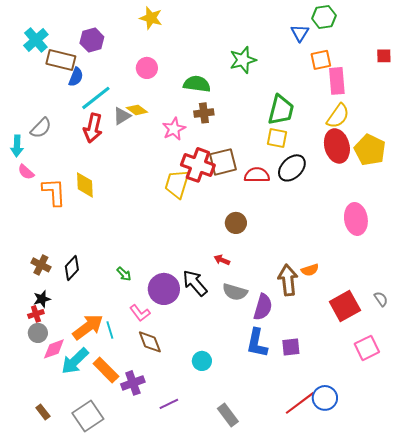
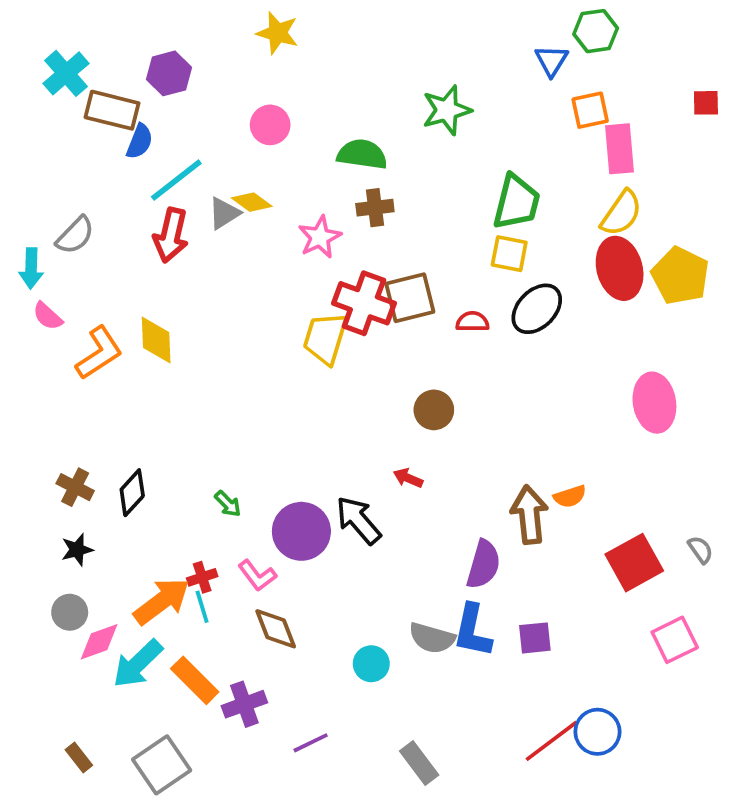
red semicircle: (257, 175) -> (472, 322), size x0.7
orange L-shape: (54, 192) -> (99, 353), turned 60
gray semicircle: (235, 292) -> (432, 638), moved
red cross: (36, 314) -> (202, 577), moved

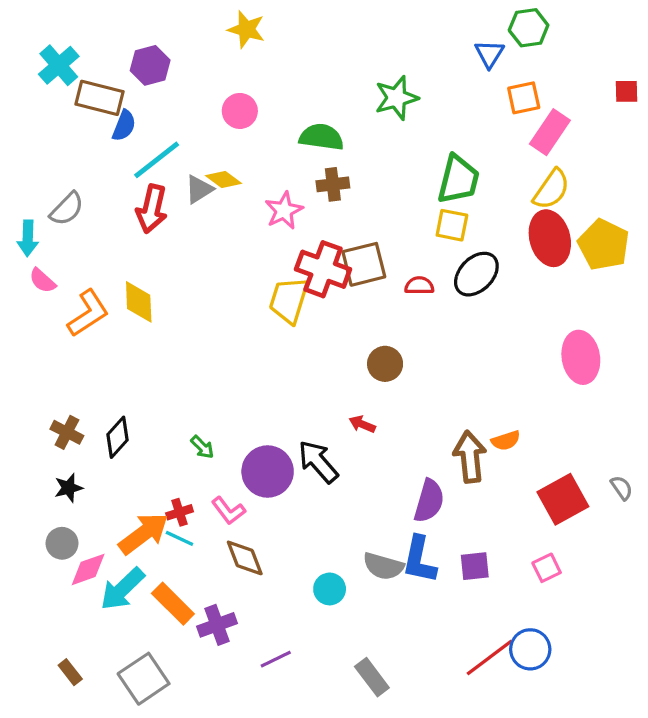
pink rectangle: (620, 149) -> (550, 132), turned 39
cyan line: (202, 607) -> (179, 538), turned -48
pink square: (675, 640) -> (547, 568), moved, size x0.7

